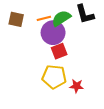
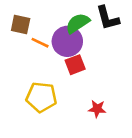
orange line: (44, 18) -> (40, 43), moved, turned 40
yellow pentagon: (54, 77) -> (41, 97), moved

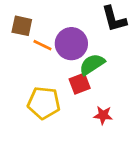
green semicircle: (78, 23) -> (92, 64), moved
red square: (75, 65) -> (80, 84), moved

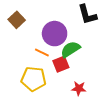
brown square: (22, 26) -> (17, 20), turned 35
orange line: (42, 45) -> (42, 53), moved

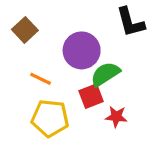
orange line: (42, 53) -> (41, 79), moved
red star: (79, 88) -> (116, 117), moved

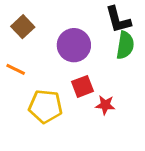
green semicircle: (105, 74) -> (125, 45), moved, turned 132
orange line: (41, 79) -> (16, 69), moved

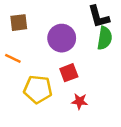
brown square: (23, 27) -> (19, 23), turned 36
red star: (105, 105) -> (80, 101), moved

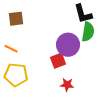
purple circle: (62, 38) -> (68, 45), moved
yellow pentagon: (38, 89) -> (16, 75), moved

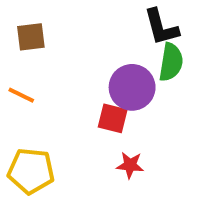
red square: (58, 61) -> (113, 118), turned 35
yellow pentagon: (16, 75) -> (31, 171), moved

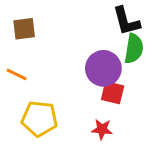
red square: (113, 118) -> (113, 93), moved
yellow pentagon: (31, 171) -> (39, 119), moved

